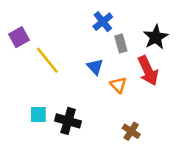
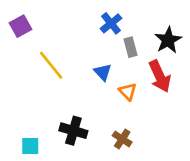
purple square: (19, 37) -> (21, 26), moved
cyan square: (38, 114) -> (30, 146), moved
brown cross: (131, 131) -> (122, 139), moved

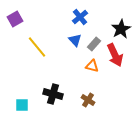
gray rectangle: (131, 47) -> (94, 44), moved, turned 56
blue triangle: (103, 72) -> (75, 40), moved
orange triangle: (128, 92) -> (92, 66), turned -32

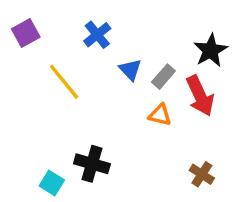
blue cross: (80, 17) -> (97, 35), moved
brown cross: (88, 100) -> (202, 174), moved
cyan square: (22, 105) -> (52, 183), moved, turned 32

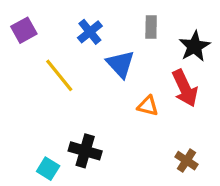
blue triangle: (130, 70) -> (120, 64), size x1.4
gray rectangle: (163, 77) -> (151, 27), moved, turned -40

